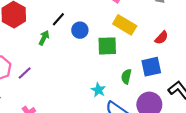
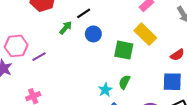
blue circle: (80, 30) -> (93, 34), moved
blue square: (151, 67) -> (172, 82), moved
green semicircle: (126, 77) -> (124, 82), moved

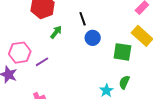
black line: (84, 13) -> (83, 19), turned -72
green arrow: (66, 28) -> (56, 32), moved

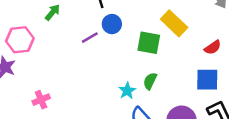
green arrow: (56, 32) -> (53, 12), moved
purple line: (42, 62) -> (90, 38), moved

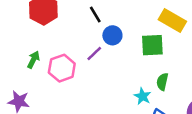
green arrow: (53, 12) -> (33, 60), moved
pink hexagon: (20, 40) -> (62, 68), moved

